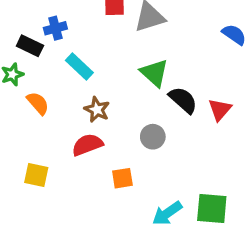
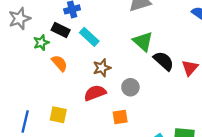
black rectangle: (30, 46) -> (61, 30), moved
brown star: (97, 110) -> (102, 68), turned 30
gray circle: (153, 137) -> (130, 87), moved

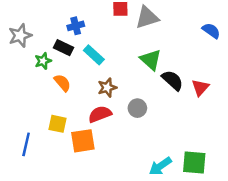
yellow square: (58, 115) -> (58, 124), moved
orange square: (120, 117) -> (83, 141), moved, size x1.5

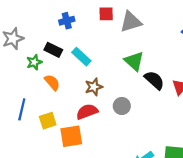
blue cross: (76, 26) -> (67, 21), moved
yellow square: (58, 124) -> (48, 121), turned -30
blue line: (26, 144) -> (22, 109), moved

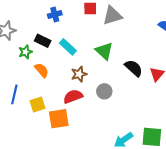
green triangle: (134, 61) -> (104, 51), moved

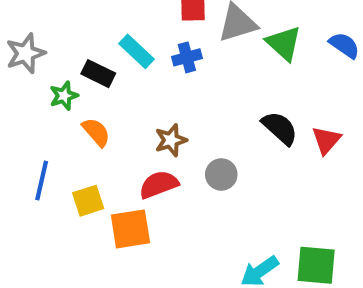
blue cross: (55, 15) -> (187, 57), moved
cyan rectangle: (68, 47) -> (137, 51), moved
green triangle: (104, 51) -> (284, 43), moved

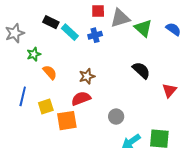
black rectangle: (98, 74) -> (51, 22), moved
red triangle: (326, 140) -> (169, 90), moved
gray circle: (221, 174) -> (116, 117), moved

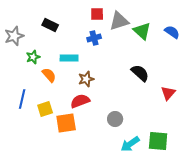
cyan rectangle: (70, 32) -> (69, 58), moved, turned -42

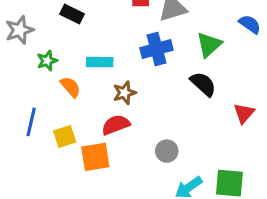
green triangle: (142, 31) -> (209, 45), moved, turned 36
blue cross: (94, 38) -> (157, 49), moved, size x1.5

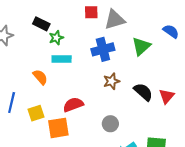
green star: (47, 61) -> (56, 38), moved
black semicircle: (203, 84) -> (143, 92), moved
brown star: (124, 93) -> (111, 81), moved

